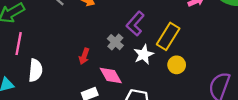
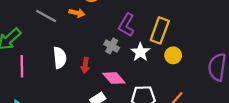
white semicircle: (35, 70) -> (60, 58), moved

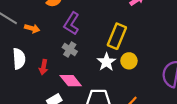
orange arrow: (77, 13) -> (32, 28), moved
purple L-shape: (127, 25) -> (71, 23), moved
white star: (140, 52) -> (106, 62), moved

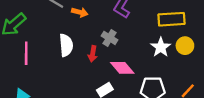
yellow rectangle: (117, 36) -> (171, 19), turned 65
gray cross: (70, 49) -> (110, 38), moved

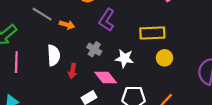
white star: (161, 47) -> (124, 58), moved, turned -30
red arrow: (93, 54) -> (72, 71), moved

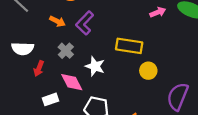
orange arrow: (67, 25) -> (57, 21), moved
white semicircle: (54, 55) -> (23, 49), turned 84
yellow circle: (164, 58) -> (148, 71), moved

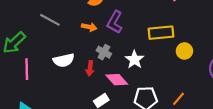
white star: (95, 66) -> (134, 60), turned 30
red arrow: (39, 68) -> (90, 68), moved

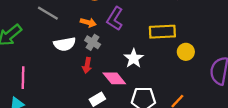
gray cross: (104, 52) -> (93, 42), moved
white semicircle: (64, 60) -> (65, 44), moved
pink line: (27, 69) -> (23, 78), moved

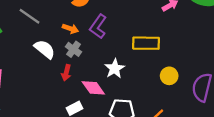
white semicircle: (65, 44) -> (45, 49), turned -135
yellow circle: (186, 52) -> (169, 76), moved

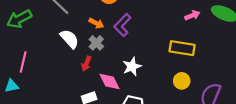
yellow rectangle: (146, 43) -> (182, 48), moved

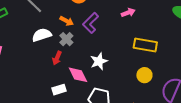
pink arrow: (192, 15) -> (128, 13), moved
white semicircle: (69, 39) -> (42, 35), turned -66

